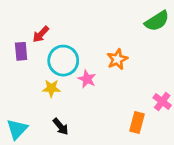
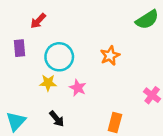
red arrow: (41, 34) -> (38, 21), moved
pink star: (87, 79) -> (78, 88), moved
orange rectangle: (137, 123) -> (115, 122), moved

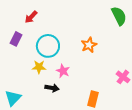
green semicircle: (147, 20) -> (119, 16), turned -84
purple rectangle: (20, 48) -> (16, 39), turned 32
black arrow: (57, 119) -> (52, 88), moved, turned -40

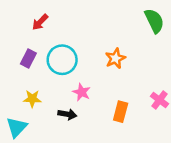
purple rectangle: (16, 39) -> (28, 58), moved
yellow star: (39, 67) -> (32, 99), moved
orange rectangle: (93, 99) -> (121, 112), moved

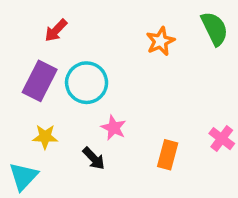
purple rectangle: (28, 58) -> (40, 81), size x1.5
orange star: (115, 58) -> (160, 41), moved
black arrow: (67, 114) -> (94, 158), turned 36

